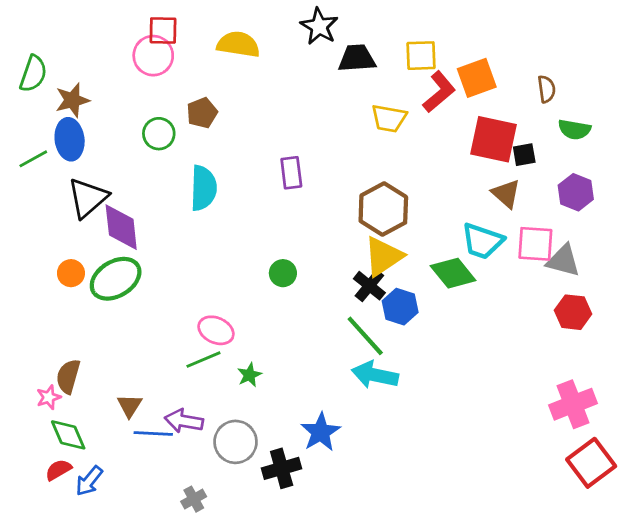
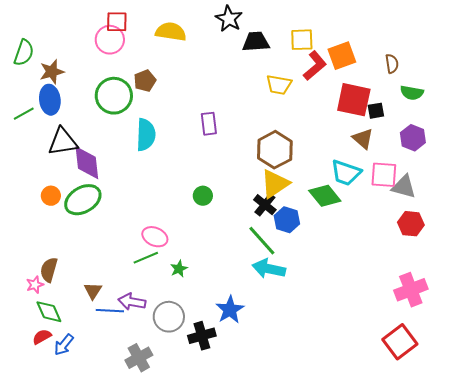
green circle: (159, 134) -> (114, 96), size x1.6
black triangle: (88, 198) -> (63, 142), turned 32
red square: (591, 463) -> (400, 342), moved
gray cross: (194, 499) -> (139, 358), size x1.5

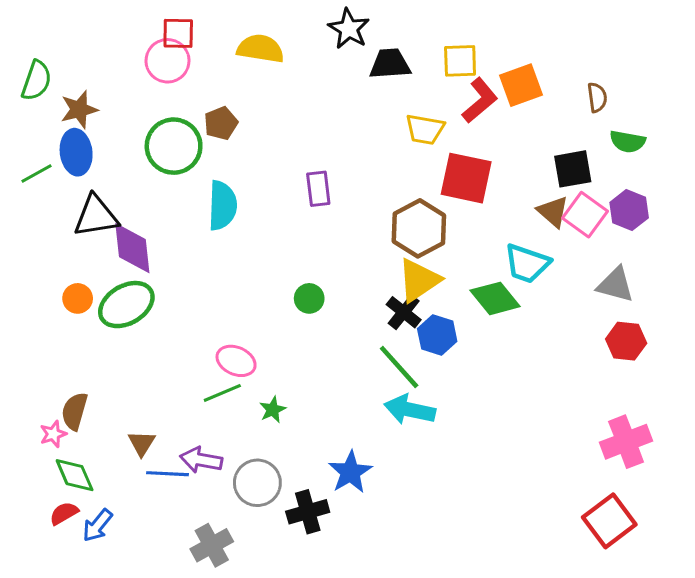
red square: (354, 100) -> (466, 178), moved
black square: (376, 111) -> (573, 169), size x1.5
pink square: (384, 175) -> (585, 215), moved, turned 32

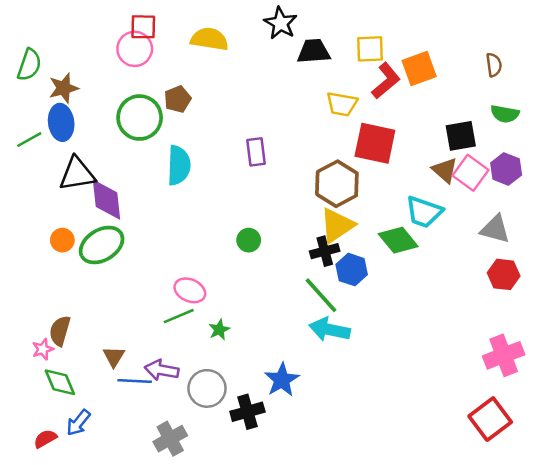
brown semicircle: (597, 97) -> (494, 65), moved
black cross: (404, 312) -> (325, 251), turned 36
red semicircle: (64, 513) -> (45, 439), moved

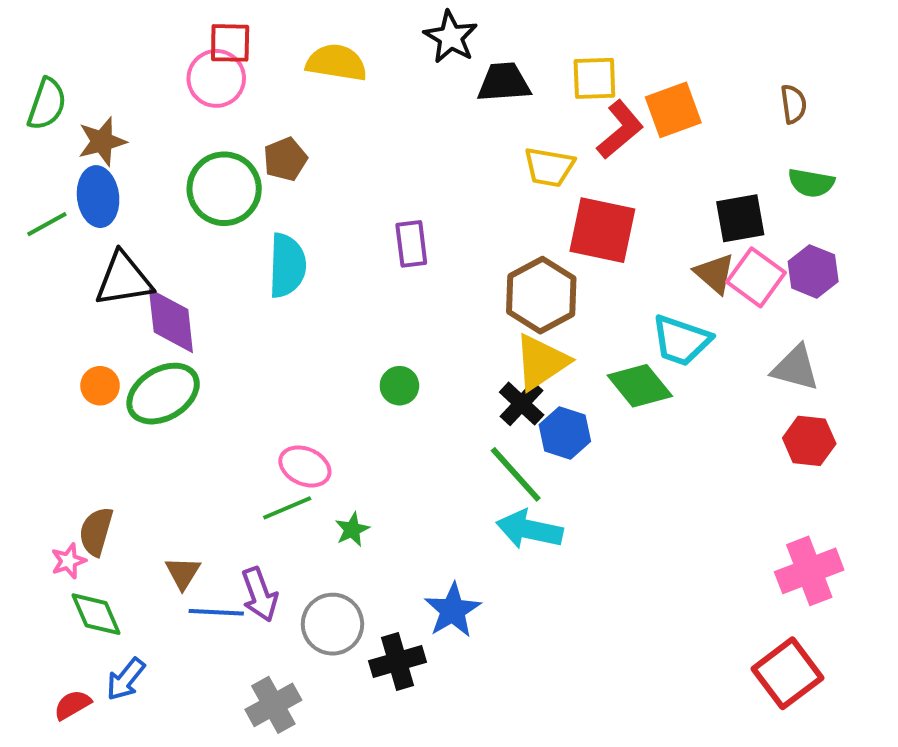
black cross: (325, 251) -> (522, 403), turned -32
purple arrow: (162, 370) -> (260, 595), turned -120

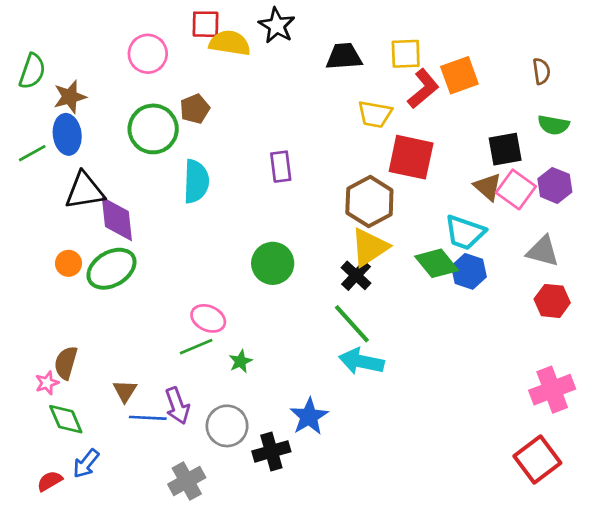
black star: (451, 37) -> (277, 26), moved
red square: (230, 43) -> (206, 24), moved
green circle: (399, 386) -> (273, 263), size x1.6
blue hexagon: (565, 433) -> (469, 271), moved

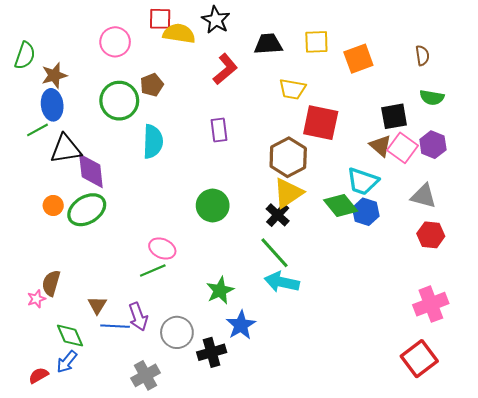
red L-shape: (423, 89) -> (225, 69), moved
green line: (32, 153) -> (37, 130), moved
green star: (240, 361) -> (220, 290), moved, size x1.5
green diamond: (66, 419) -> (70, 336), moved

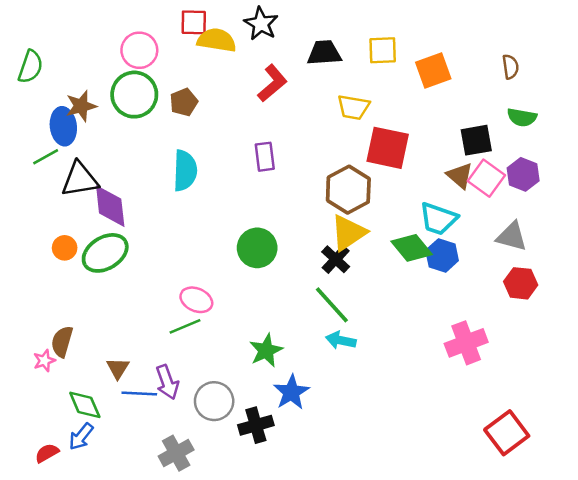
brown star: (54, 75) -> (81, 106), moved
green circle: (119, 101) -> (134, 95), moved
cyan arrow: (282, 282) -> (341, 340), size x0.7
pink cross: (431, 304) -> (466, 343), moved

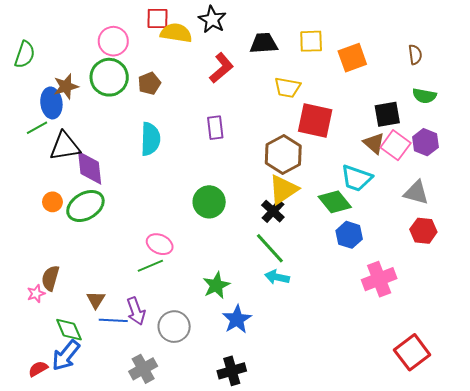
blue hexagon: (442, 255) -> (349, 235), moved
black cross: (256, 425) -> (232, 371), moved
blue arrow: (81, 437) -> (66, 355), size x1.4

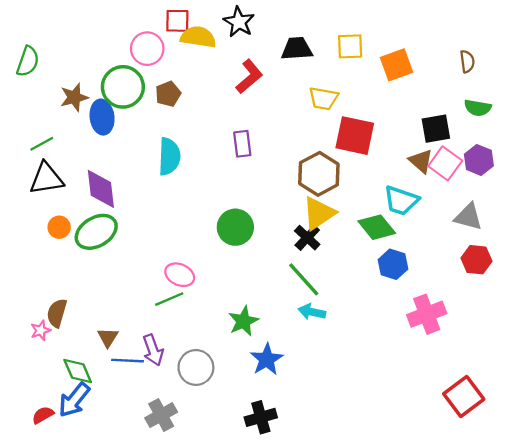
pink circle: (113, 41) -> (147, 49), moved
blue ellipse: (51, 103) -> (102, 117), moved
black triangle: (65, 146) -> (46, 178), moved

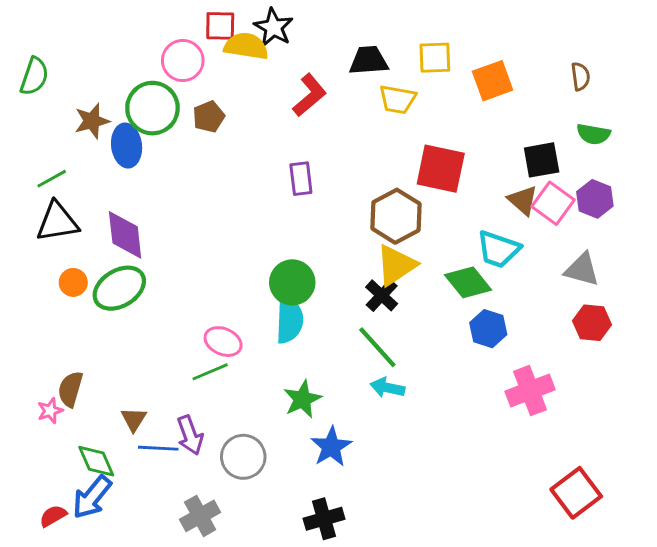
black star: (239, 22) -> (274, 27), moved
yellow trapezoid: (323, 98) -> (397, 99), moved
cyan semicircle: (169, 156) -> (289, 320), moved

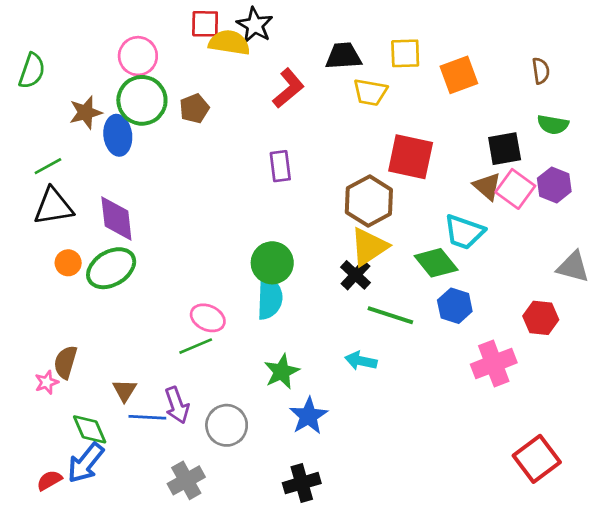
pink circle: (183, 61) -> (138, 56), moved
gray triangle: (582, 269) -> (573, 267), moved
red hexagon: (592, 323) -> (541, 318), moved
green line: (377, 347) -> (390, 315), moved, turned -30

